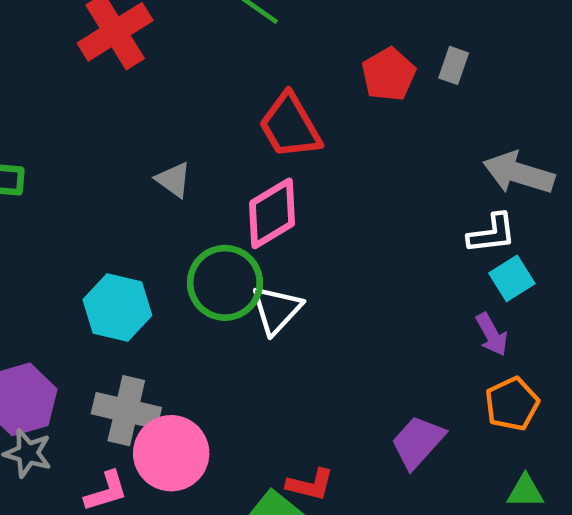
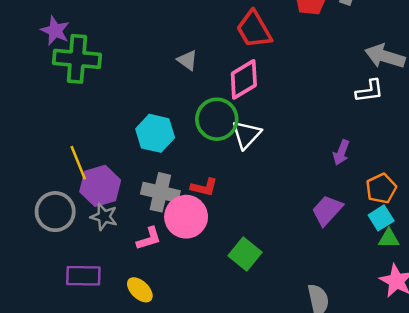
cyan square: (512, 278) -> (381, 218), moved
purple arrow: (492, 334) -> (341, 153), moved, turned 50
red L-shape: (310, 485) -> (204, 187), moved

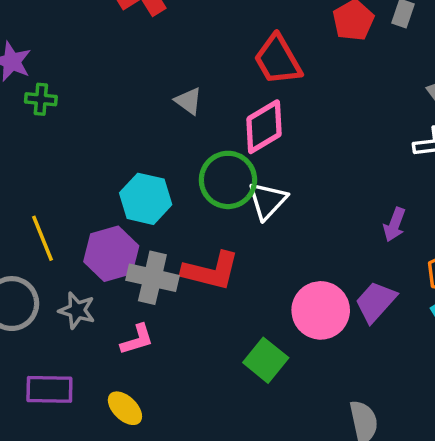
green cross: (77, 59) -> (41, 99), size x0.5
purple hexagon: (100, 186) -> (111, 254), moved
red L-shape: (204, 187) -> (211, 271), size x1.6
pink circle: (186, 217) -> (321, 310), moved

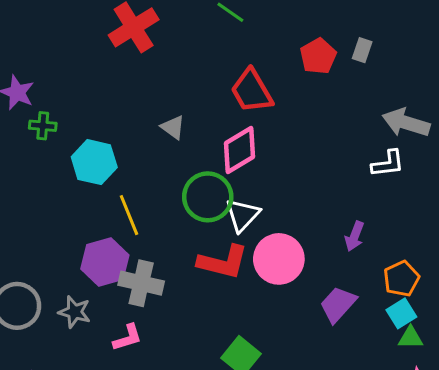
cyan hexagon: (146, 199) -> (94, 162), moved
yellow line: (43, 238) -> (129, 215), moved
red L-shape: (211, 271) -> (223, 262), moved
pink circle: (321, 310) -> (279, 259), moved

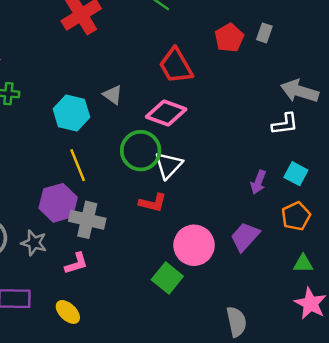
pink diamond: (240, 150) -> (166, 113), turned 51
cyan hexagon: (94, 162) -> (71, 113), moved
pink circle: (279, 259) -> (194, 245), moved
red L-shape: (223, 262) -> (153, 203), size x0.7
cyan square: (401, 313) -> (296, 174), moved, turned -30

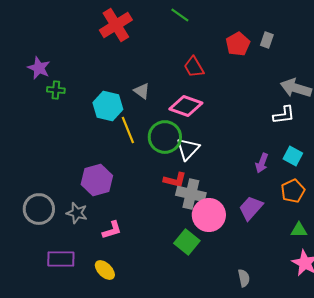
red trapezoid: (176, 66) -> (194, 67), size x0.7
yellow line: (78, 165) -> (128, 130), moved
gray cross: (87, 220) -> (191, 194), moved
gray semicircle: (236, 322) -> (244, 278), size x0.7

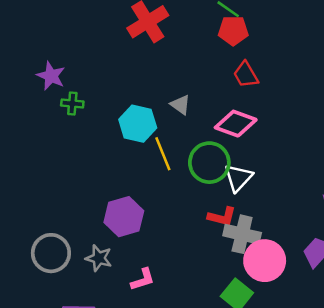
red pentagon: (238, 44) -> (233, 31), moved, turned 30

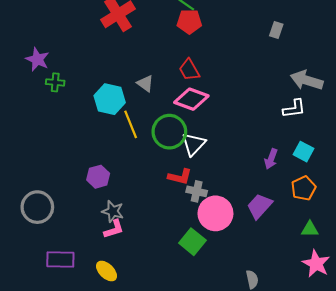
red trapezoid: (246, 75) -> (189, 70), moved
purple hexagon: (124, 217) -> (98, 177), size x0.7
gray cross: (242, 234) -> (197, 191), size x0.7
gray star: (99, 258) -> (113, 211), moved

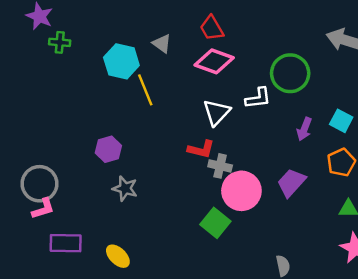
white L-shape: (294, 109) -> (258, 98), moved
green circle: (169, 132) -> (290, 73), moved
pink L-shape: (114, 229) -> (43, 209), moved

